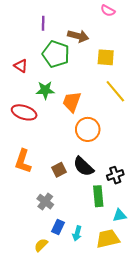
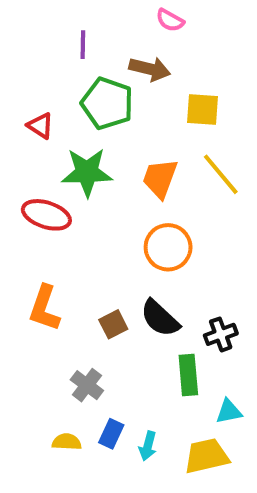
pink semicircle: (108, 11) -> (170, 20), moved
green star: (45, 90) -> (87, 172), size x1.4
orange trapezoid: (72, 102) -> (160, 178), moved
yellow semicircle: (41, 245) -> (67, 442), moved, turned 48

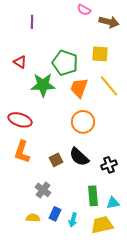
purple line: (83, 45) -> (32, 22), moved
brown arrow: (150, 69) -> (109, 22), moved
green pentagon: (107, 103) -> (65, 63), moved
red ellipse: (46, 215) -> (20, 120), moved
green rectangle: (188, 375) -> (93, 196), moved

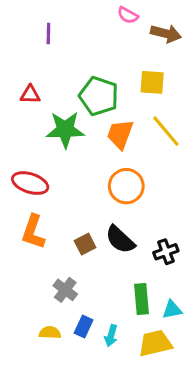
red triangle: (20, 62) -> (30, 95), turned -32

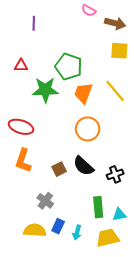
yellow square: (152, 82) -> (119, 51), moved
yellow semicircle: (50, 333) -> (35, 230), size x1.5

